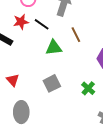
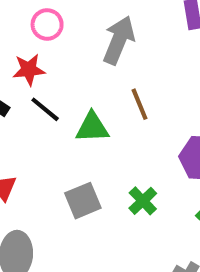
black line: (42, 24) -> (45, 109), moved
green cross: (88, 88) -> (143, 201), moved

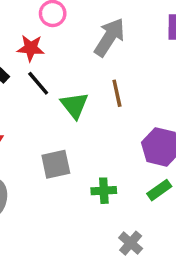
green triangle: (92, 127) -> (74, 105), turned 44
green cross: (143, 201) -> (104, 191), moved, turned 30

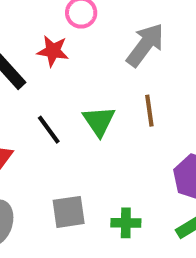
black line: (38, 83) -> (49, 130), moved
gray square: (56, 164) -> (69, 212), moved

